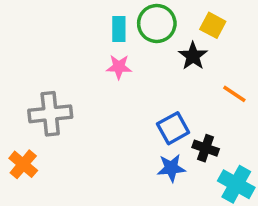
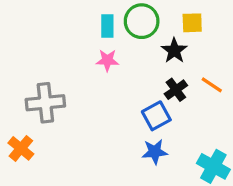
yellow square: (213, 25) -> (192, 23), turned -30
black cross: (206, 148) -> (176, 90), moved, turned 35

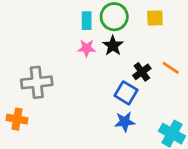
black star: (174, 51) -> (113, 46), moved
blue square: (156, 116) -> (126, 93), turned -30
orange cross: (21, 148) -> (17, 119), turned -30

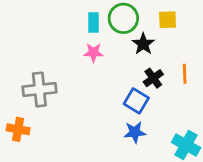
black star: (113, 46) -> (143, 44), moved
orange line: (171, 68) -> (185, 74), turned 54

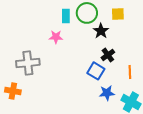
pink star: (94, 52) -> (56, 37), moved
orange line: (185, 74) -> (130, 72), moved
blue star: (135, 132) -> (107, 93), moved

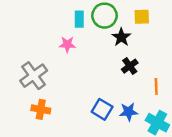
gray cross: (28, 63) -> (34, 76), turned -30
blue square: (96, 71) -> (102, 109), moved
orange cross: (13, 91) -> (41, 109), moved

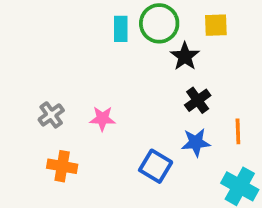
pink star: (67, 44) -> (102, 119), moved
gray cross: (34, 76) -> (51, 115), size x0.6
blue star: (129, 112) -> (196, 142), moved

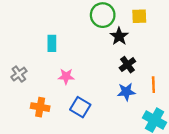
cyan rectangle: (121, 29) -> (52, 43), moved
gray cross: (51, 115) -> (19, 74), moved
blue square: (156, 166) -> (80, 107), moved

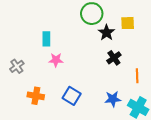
yellow square: (139, 16) -> (128, 23), moved
pink star: (66, 76) -> (56, 60), moved
blue star: (126, 92) -> (113, 99), moved

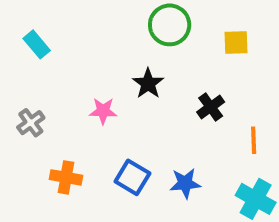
black star: (106, 33) -> (148, 84), moved
cyan rectangle: (46, 39) -> (37, 44), moved, turned -40
blue star: (113, 99) -> (185, 183), moved

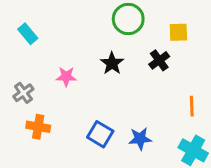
black cross: (211, 107) -> (159, 60), moved
pink star: (103, 111) -> (66, 77), moved
orange cross: (66, 177) -> (38, 127), moved

